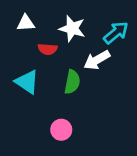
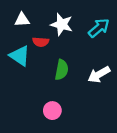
white arrow: (97, 60) -> (99, 74), moved
cyan triangle: (27, 82) -> (20, 56), moved

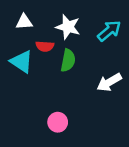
green semicircle: (62, 70) -> (68, 60), moved

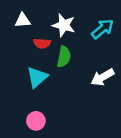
cyan triangle: (22, 62) -> (37, 77), moved, turned 45
pink circle: (58, 122) -> (36, 121), moved

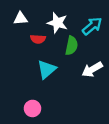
green semicircle: (64, 57) -> (72, 46), moved
cyan triangle: (37, 77) -> (47, 69), moved

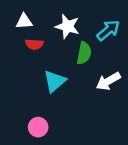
red semicircle: (38, 39) -> (34, 44), moved

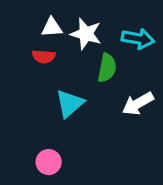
white triangle: (24, 21) -> (52, 27), moved
cyan arrow: (108, 30) -> (138, 39), turned 50

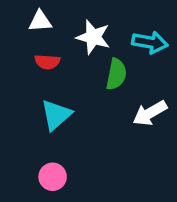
white triangle: (52, 27) -> (40, 21), moved
cyan triangle: (70, 104) -> (56, 115), moved

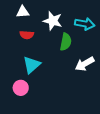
pink circle: (53, 177) -> (21, 88), moved

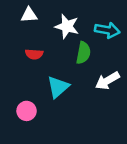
red semicircle: (27, 35) -> (34, 54), moved
cyan triangle: (32, 65) -> (58, 87), moved

